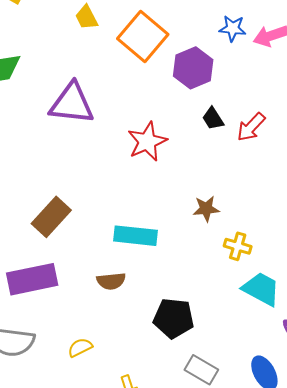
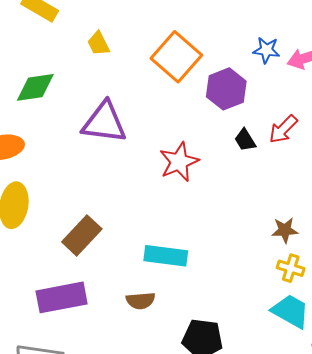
yellow trapezoid: (86, 17) -> (98, 44), moved
red arrow: (251, 127) -> (283, 129), moved
brown star: (206, 209) -> (285, 230), moved
yellow cross: (238, 246) -> (291, 268), moved

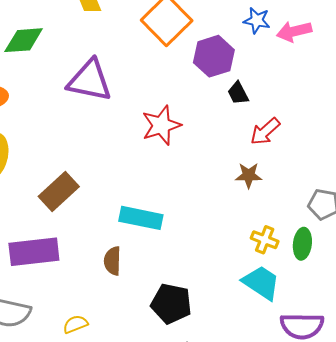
red arrow: (283, 129) -> (265, 131), moved
black trapezoid: (245, 140) -> (238, 93), moved
brown star: (285, 230) -> (249, 175), moved
brown semicircle: (141, 301) -> (112, 261), turned 92

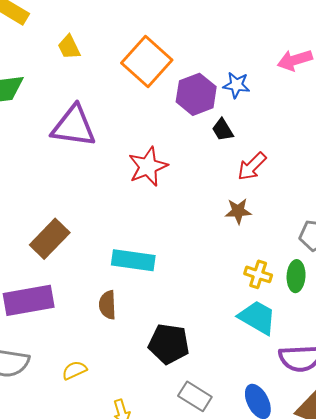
blue star: (257, 20) -> (236, 85), moved
pink arrow: (294, 31) -> (295, 60), moved

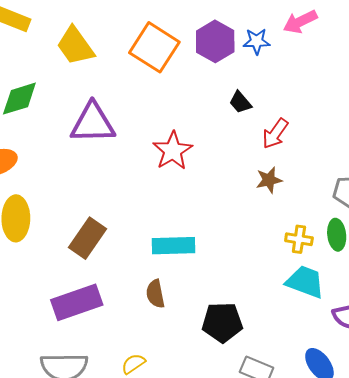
yellow trapezoid: (69, 47) -> (75, 46), size x1.6
blue star: (236, 85) -> (257, 41), moved
purple hexagon: (196, 94) -> (215, 41), moved

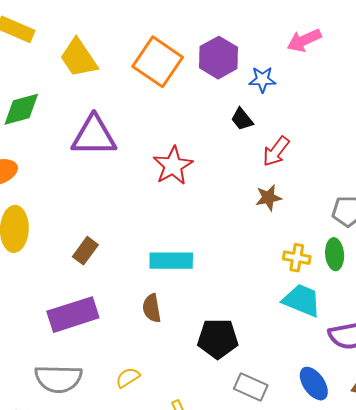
blue star: (257, 41) -> (262, 79), moved
brown rectangle: (88, 238) -> (85, 251), size x0.7

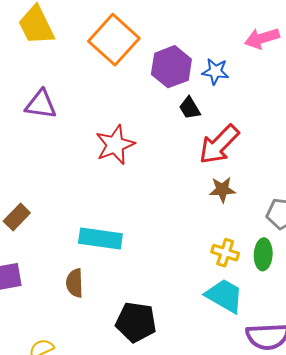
purple hexagon: (219, 58) -> (171, 67), moved
purple triangle: (94, 136) -> (41, 104), size x0.7
red arrow: (276, 151) -> (219, 145), size x1.4
brown star: (268, 198) -> (222, 190), moved

